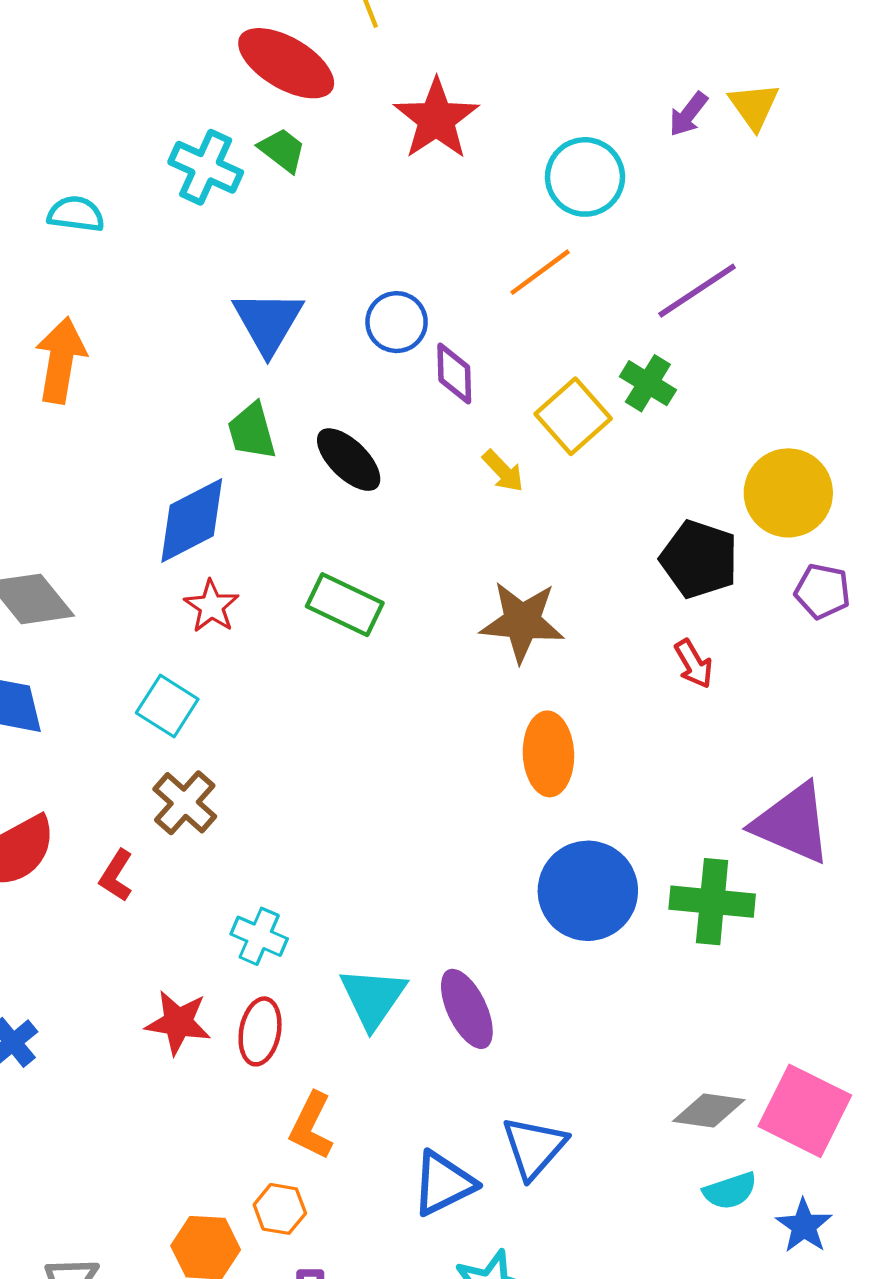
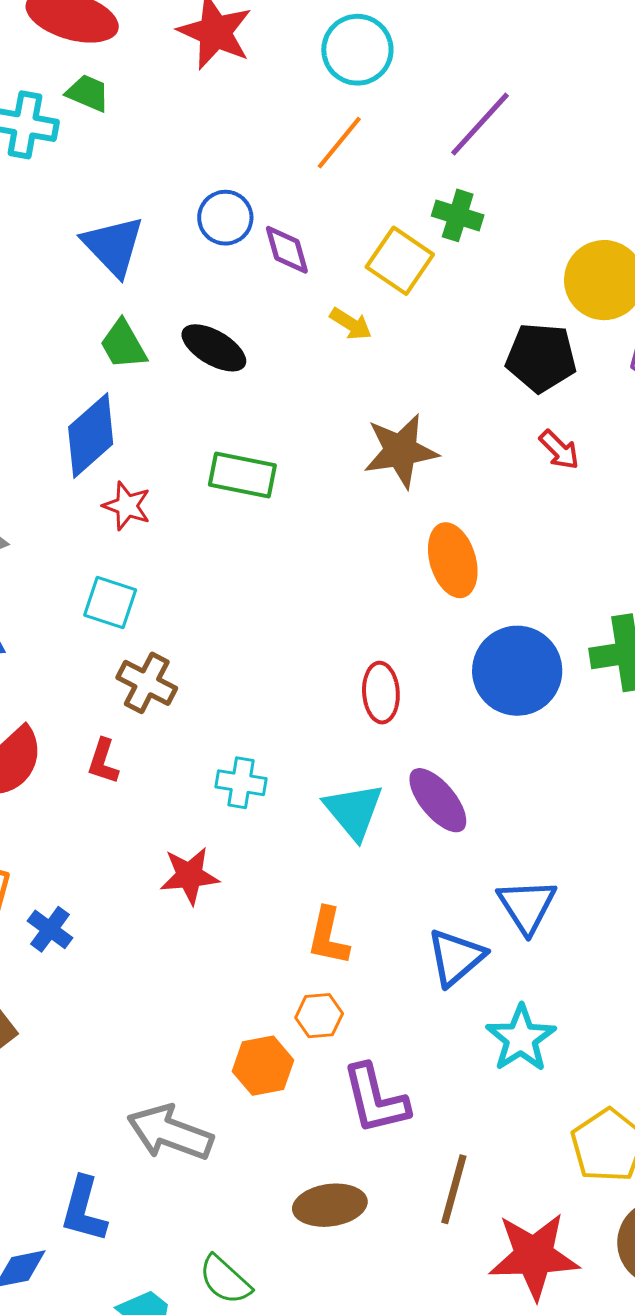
red ellipse: (260, 1031) -> (381, 693), moved

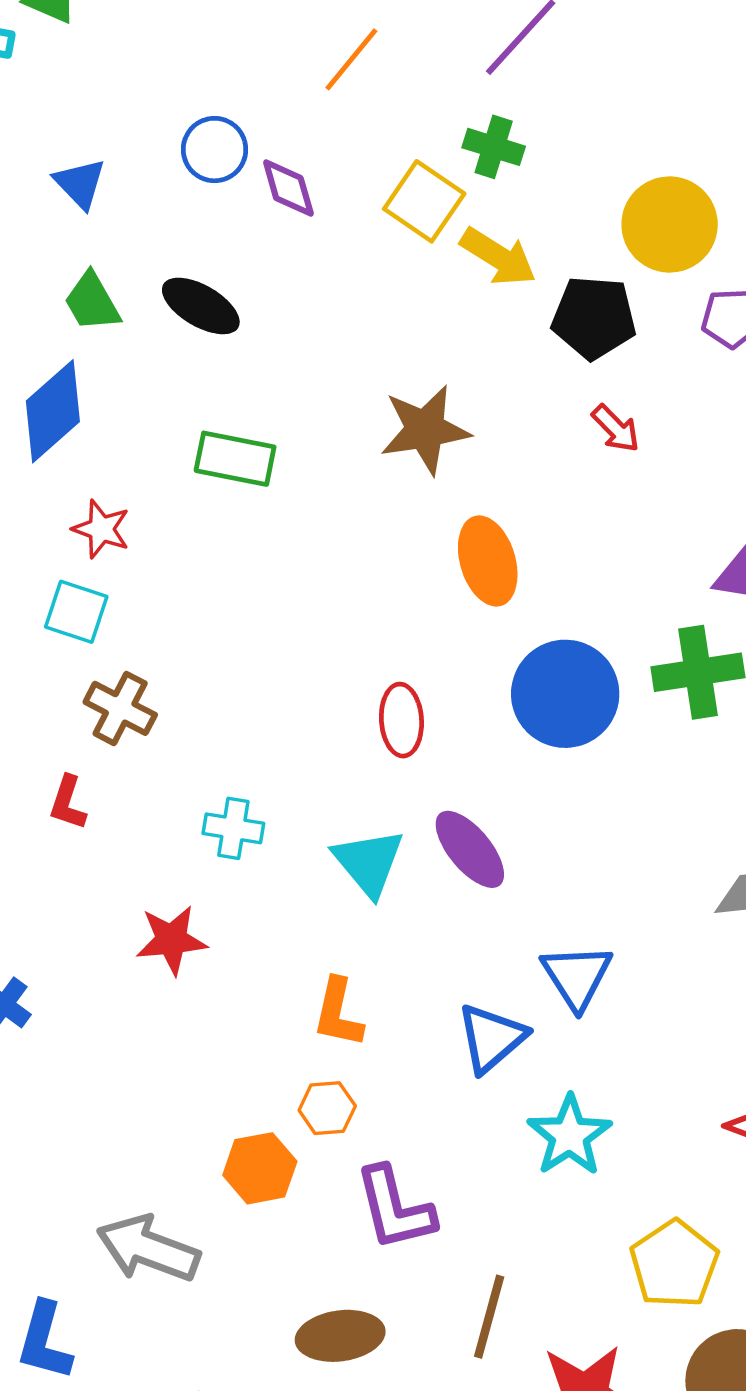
blue triangle: (113, 246) -> (80, 183), size x0.7
yellow arrow: (351, 324) -> (498, 257), moved, size x1.5
red star: (127, 506) -> (101, 529), moved

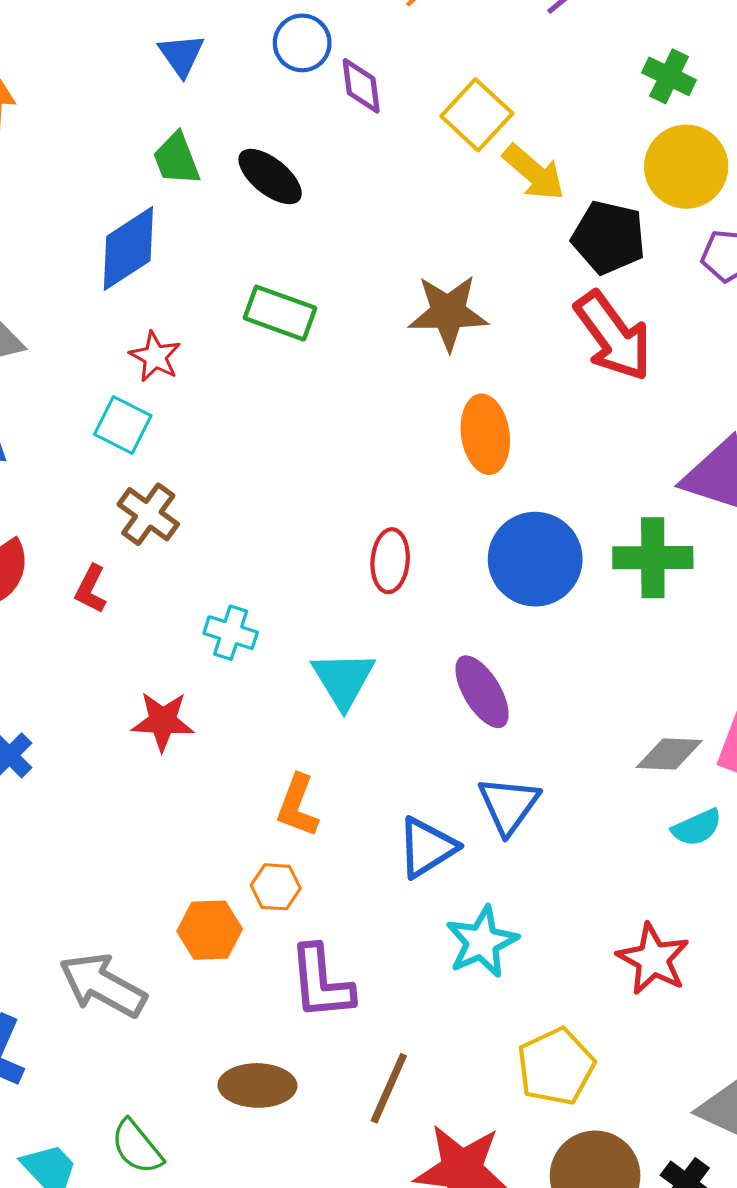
green cross: (494, 147) -> (669, 76), moved
red arrow: (616, 428) -> (613, 336), size x2.0
purple ellipse: (470, 849) -> (482, 692), moved

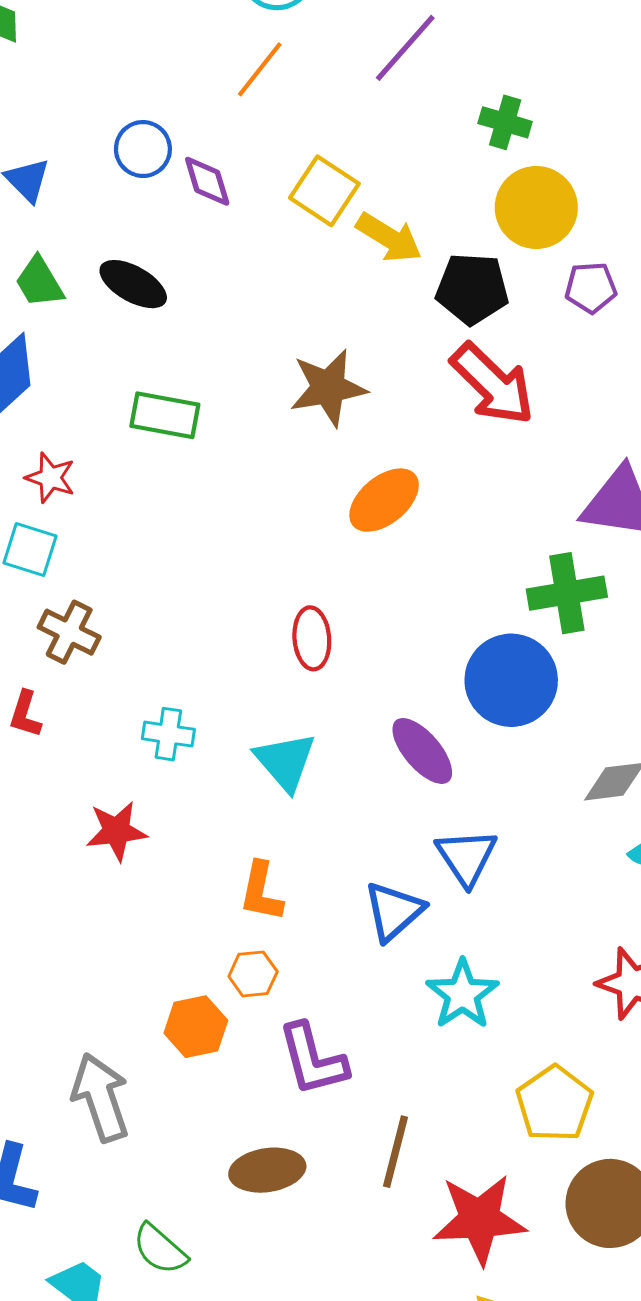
orange ellipse: (485, 434) -> (384, 500), turned 68
blue circle: (535, 559) -> (511, 680), moved
gray arrow: (103, 985) -> (101, 1097), turned 52

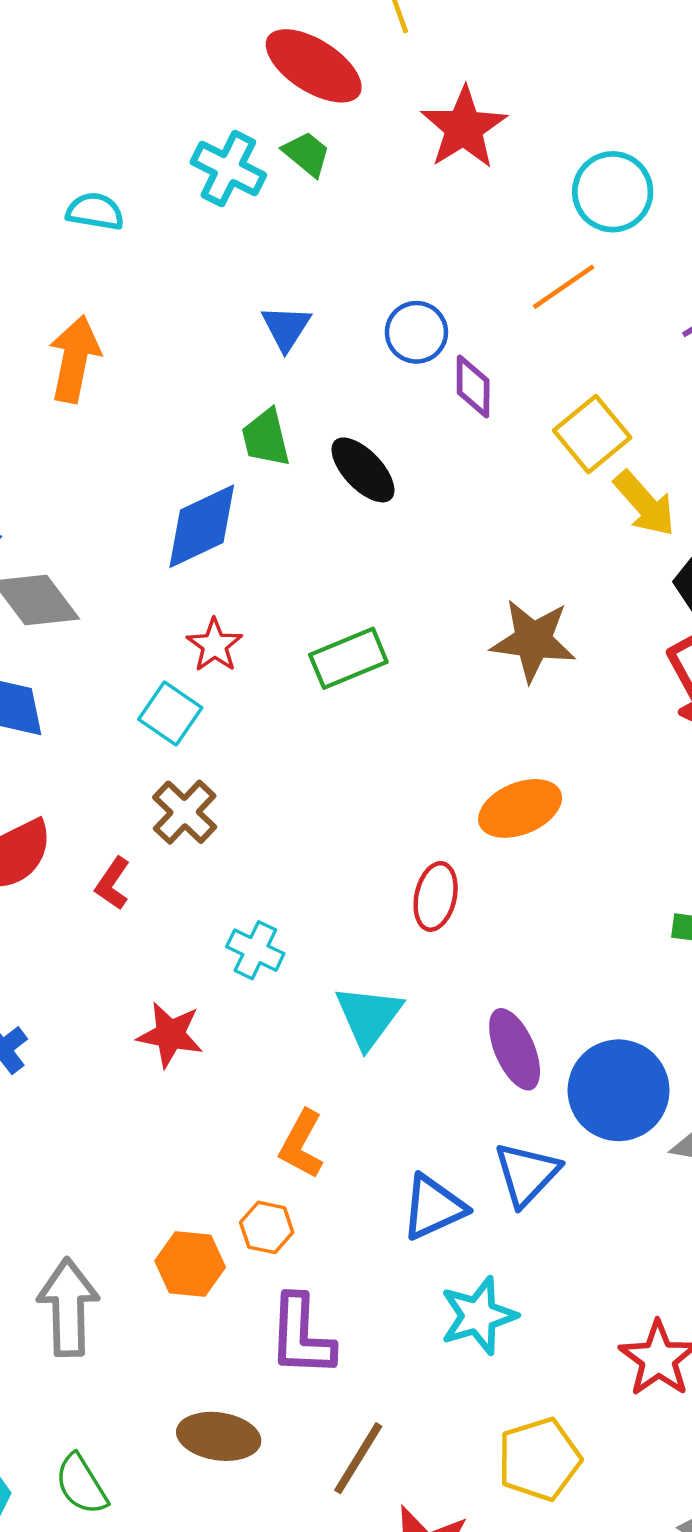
green rectangle: (165, 415) -> (348, 658), moved, turned -50
orange ellipse: (384, 500) -> (520, 808), moved
blue circle: (511, 680) -> (619, 1090), moved

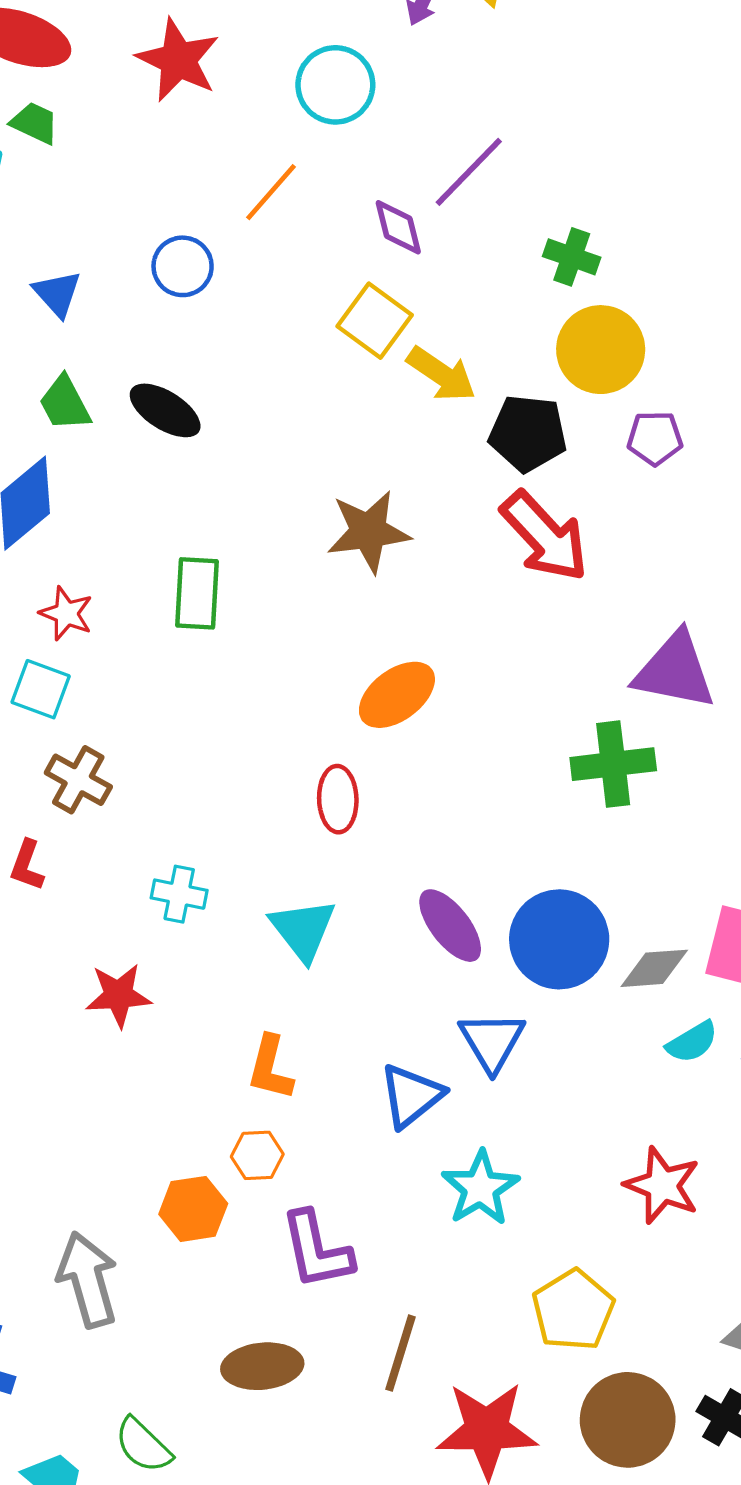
orange line: (564, 287) -> (271, 192), moved
purple diamond: (473, 386) -> (398, 227), moved
green rectangle: (348, 658) -> (197, 593), turned -50

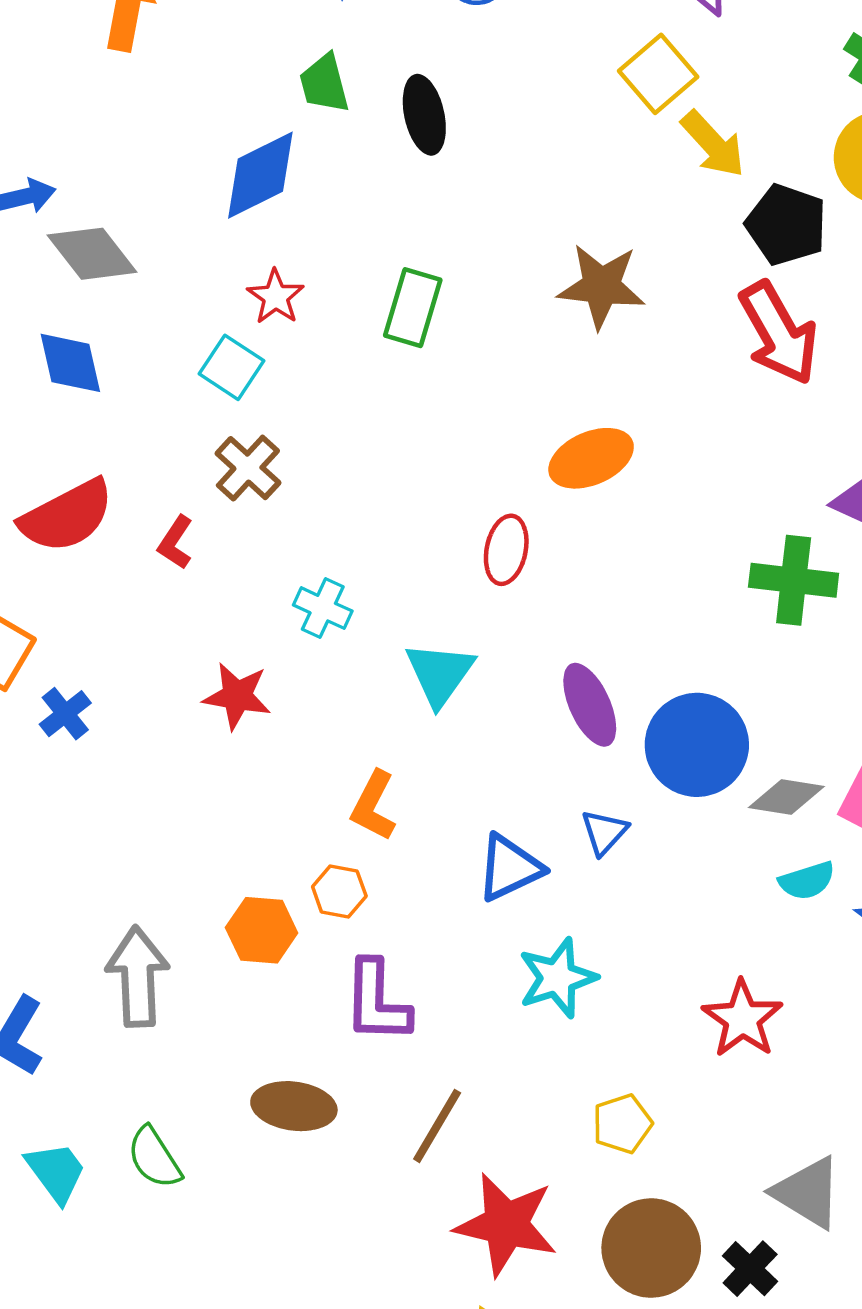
black ellipse: (165, 410) -> (424, 115), turned 32
blue triangle: (492, 1041) -> (604, 832), size x0.7
yellow pentagon: (573, 1310) -> (622, 1124), size x0.7

